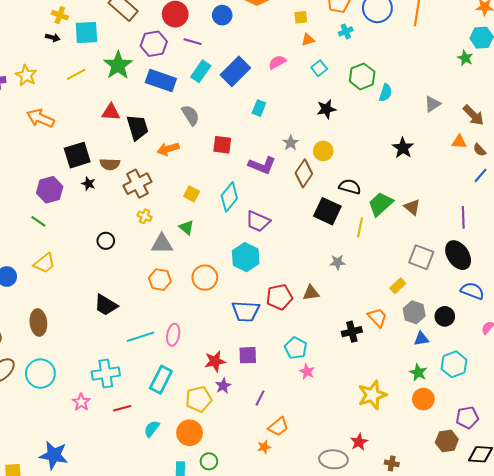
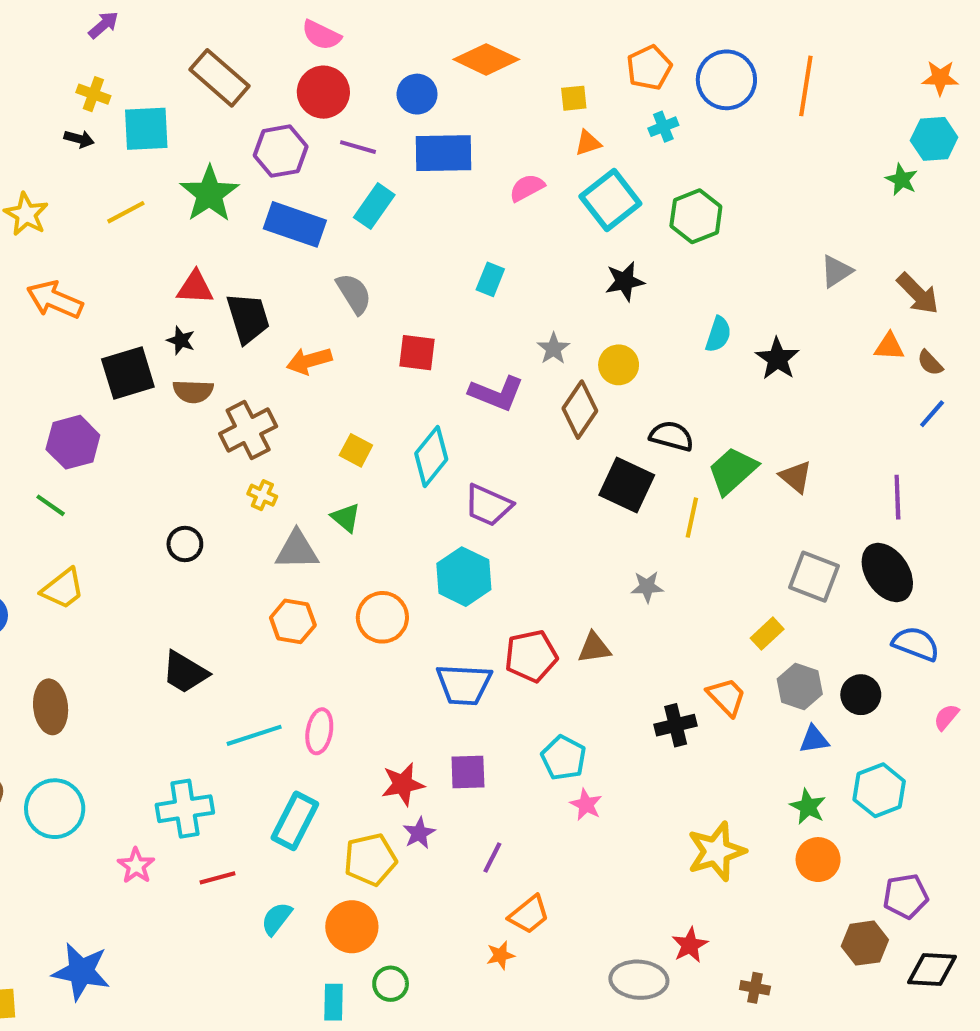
cyan square: (319, 68) -> (610, 200), size x1.8
blue rectangle: (235, 71) -> (443, 153), moved, turned 44
cyan semicircle: (386, 93) -> (718, 334), moved
black star: (88, 184) -> (181, 340), moved

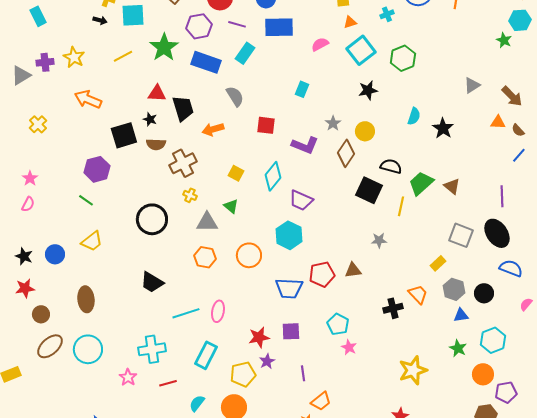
black circle: (185, 544) -> (152, 219), size x1.8
purple line: (492, 858) -> (303, 373), turned -35
orange circle: (818, 860) -> (483, 374), moved

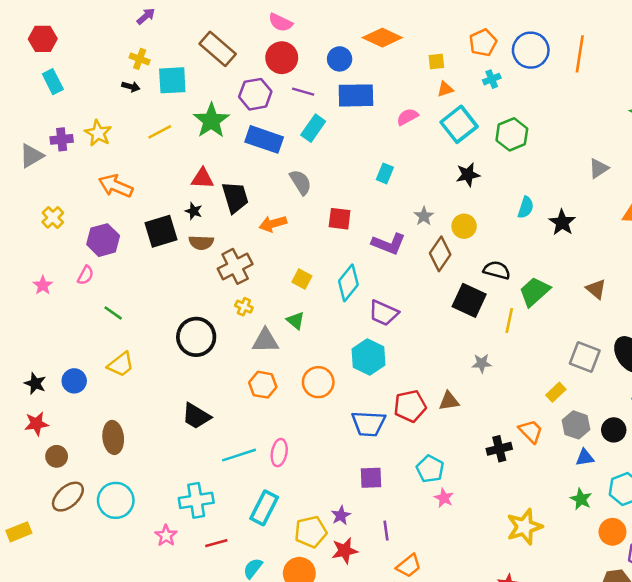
purple hexagon: (97, 169) -> (103, 240), moved
brown triangle: (452, 186) -> (596, 289), moved
pink semicircle: (28, 204) -> (86, 275), moved
red star: (259, 337) -> (345, 551), moved

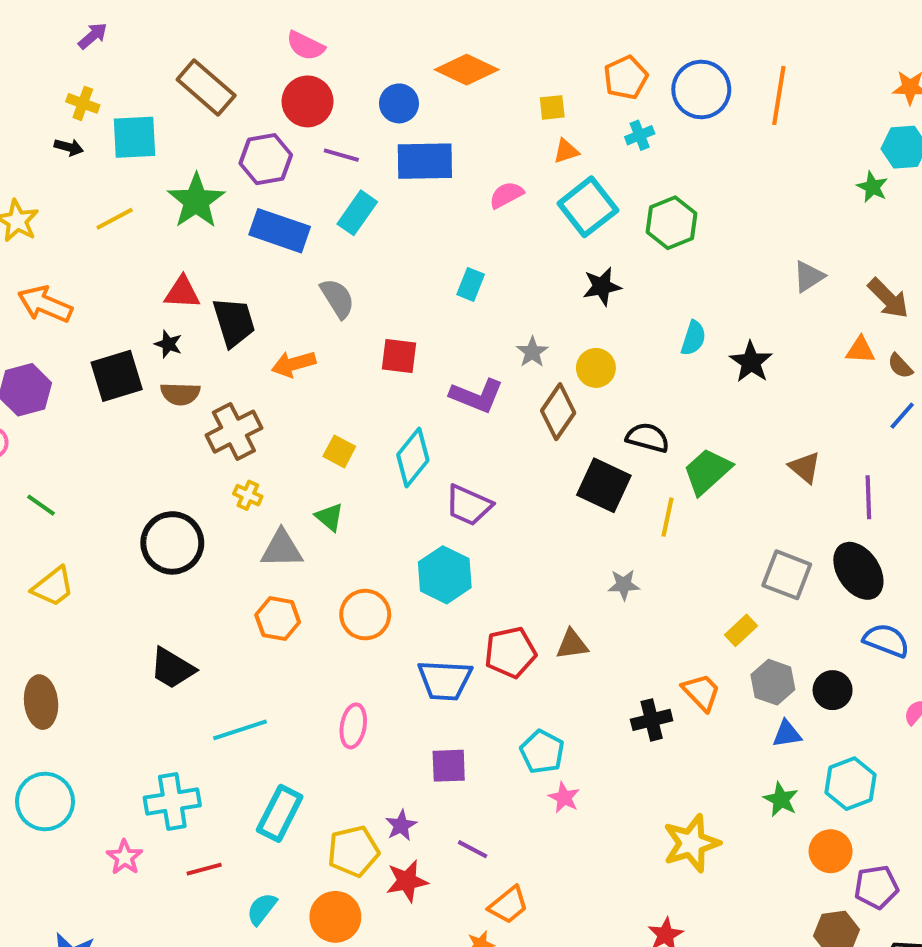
pink ellipse: (279, 453) -> (353, 726), moved
purple line: (386, 531) -> (473, 849), turned -54

